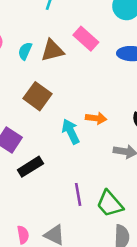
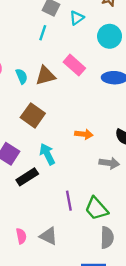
cyan semicircle: (25, 51) -> (22, 76), turned 133
cyan arrow: (71, 131) -> (47, 154), moved

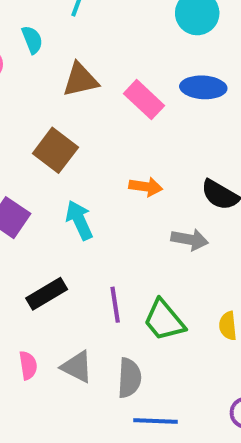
pink rectangle: (74, 65) -> (144, 100), moved
cyan semicircle: (22, 76) -> (32, 40), moved
black rectangle: (27, 177) -> (47, 294), moved
gray semicircle: (107, 238) -> (129, 378), moved

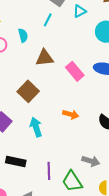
gray arrow: (190, 240) -> (91, 161), moved
black rectangle: (47, 294) -> (16, 162), turned 36

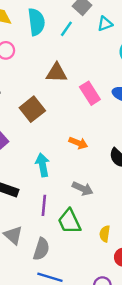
cyan semicircle: (23, 35) -> (36, 22), moved, size x1.6
cyan arrow: (36, 127) -> (43, 165), moved
gray arrow: (91, 161) -> (83, 188), moved

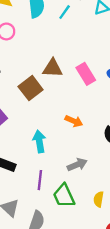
brown triangle: (57, 73) -> (53, 68), moved
gray arrow: (83, 188) -> (77, 165), turned -48
yellow semicircle: (105, 234) -> (99, 199), moved

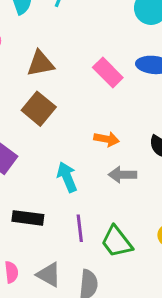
brown triangle: (53, 68) -> (40, 64), moved
gray arrow: (77, 165) -> (122, 175), moved, turned -144

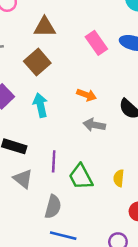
cyan arrow: (67, 177) -> (40, 105), moved
gray triangle: (49, 275) -> (23, 179), moved

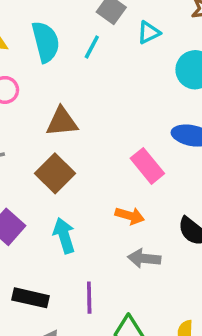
pink rectangle: (96, 43) -> (147, 166), moved
purple line: (54, 161) -> (89, 298), moved

